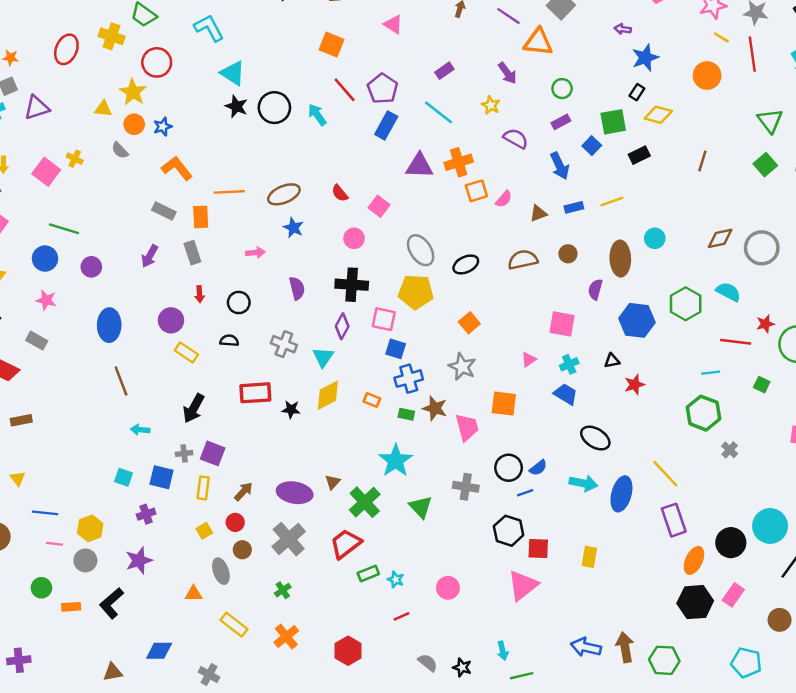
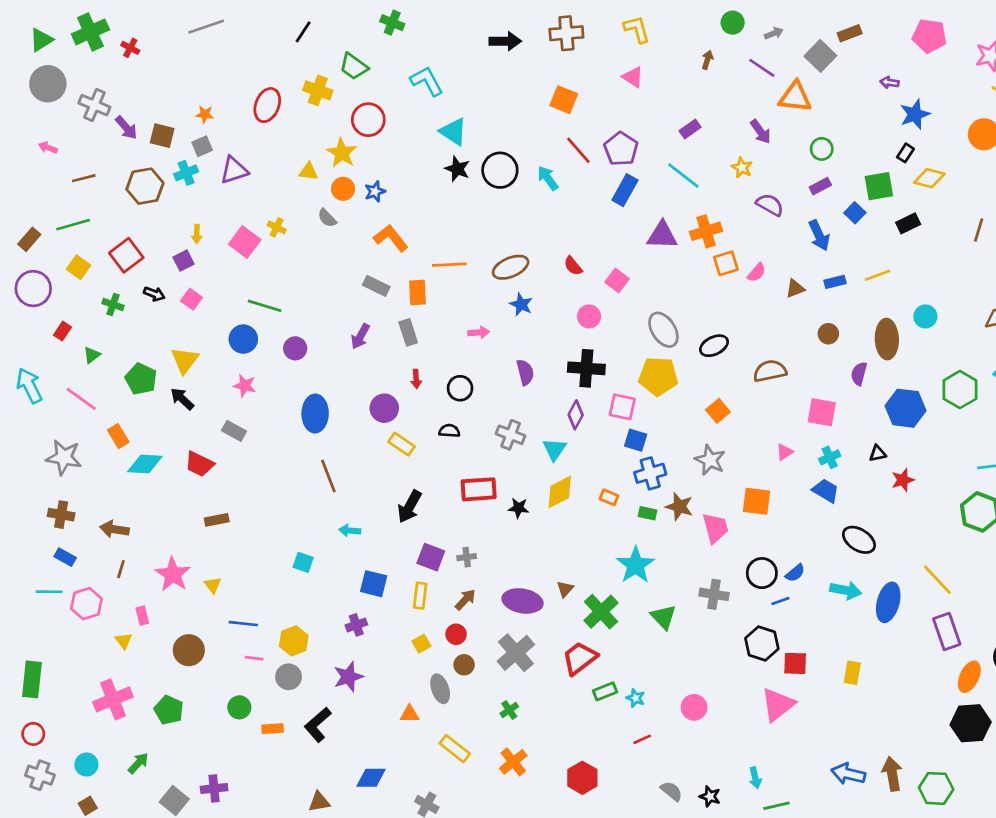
brown semicircle: (523, 260) -> (770, 371), moved
gray cross: (184, 453) -> (467, 557), moved
cyan square: (123, 477) -> (303, 562), moved

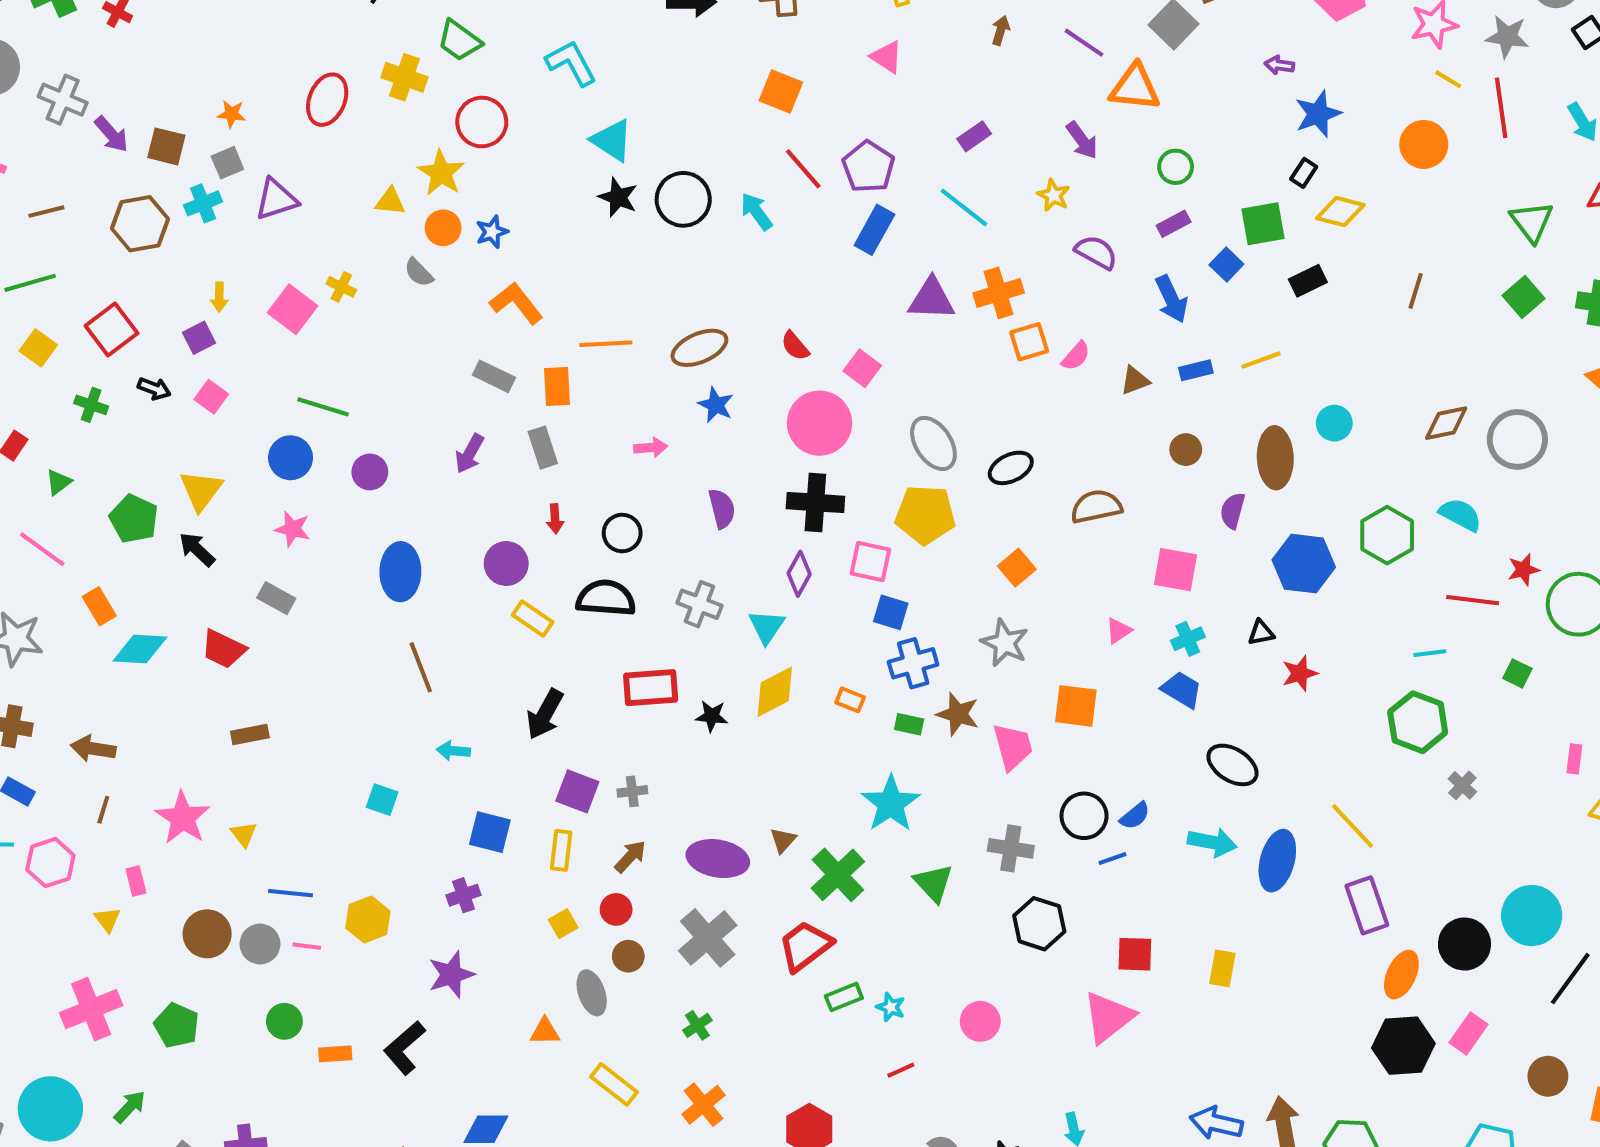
pink circle: (589, 316) -> (820, 423), size x1.8
black semicircle: (449, 431) -> (606, 598), size x1.8
black hexagon: (762, 644) -> (1039, 924), moved
gray circle: (289, 677) -> (260, 944), moved
cyan circle: (86, 765) -> (50, 1109), size x1.8

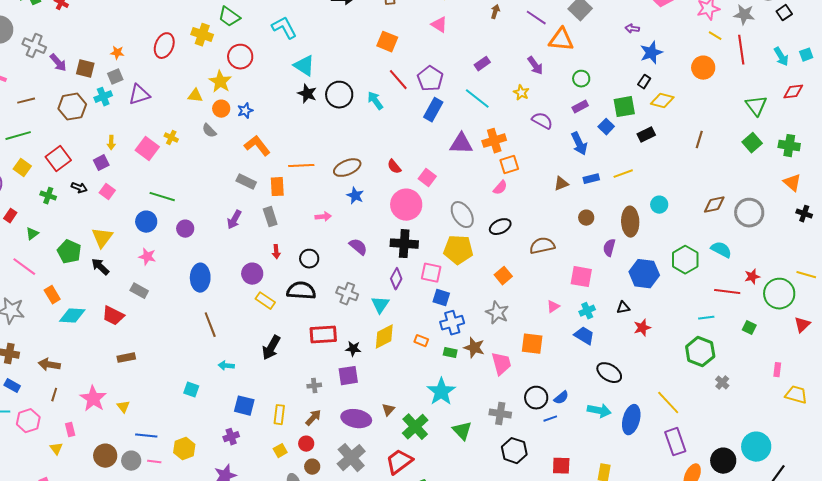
pink semicircle: (1076, 356) -> (500, 188), moved
purple semicircle: (722, 509) -> (358, 247), turned -36
purple square: (577, 791) -> (348, 376), moved, turned -30

